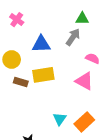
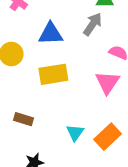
pink triangle: (84, 81) -> (108, 82), turned 36
brown rectangle: (21, 82) -> (24, 119), moved

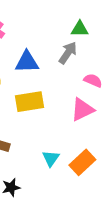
pink triangle: (108, 82) -> (82, 110), turned 30

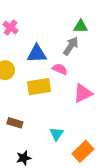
pink semicircle: (93, 80) -> (60, 69), moved
orange rectangle: (82, 162) -> (83, 151), moved

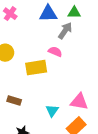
blue triangle: (37, 54) -> (48, 14), moved
pink triangle: (83, 93) -> (79, 102), moved, turned 36

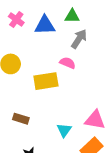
green triangle: (74, 13) -> (72, 16), moved
blue triangle: (48, 14) -> (45, 25), moved

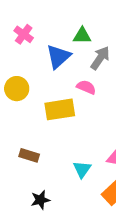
green triangle: (72, 16) -> (82, 36), moved
blue triangle: (45, 25) -> (58, 57), moved, turned -40

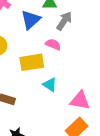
cyan triangle: (82, 169) -> (50, 85), moved, turned -32

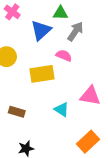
cyan triangle: (50, 85) -> (62, 109), moved
pink triangle: (80, 100) -> (90, 96), moved

